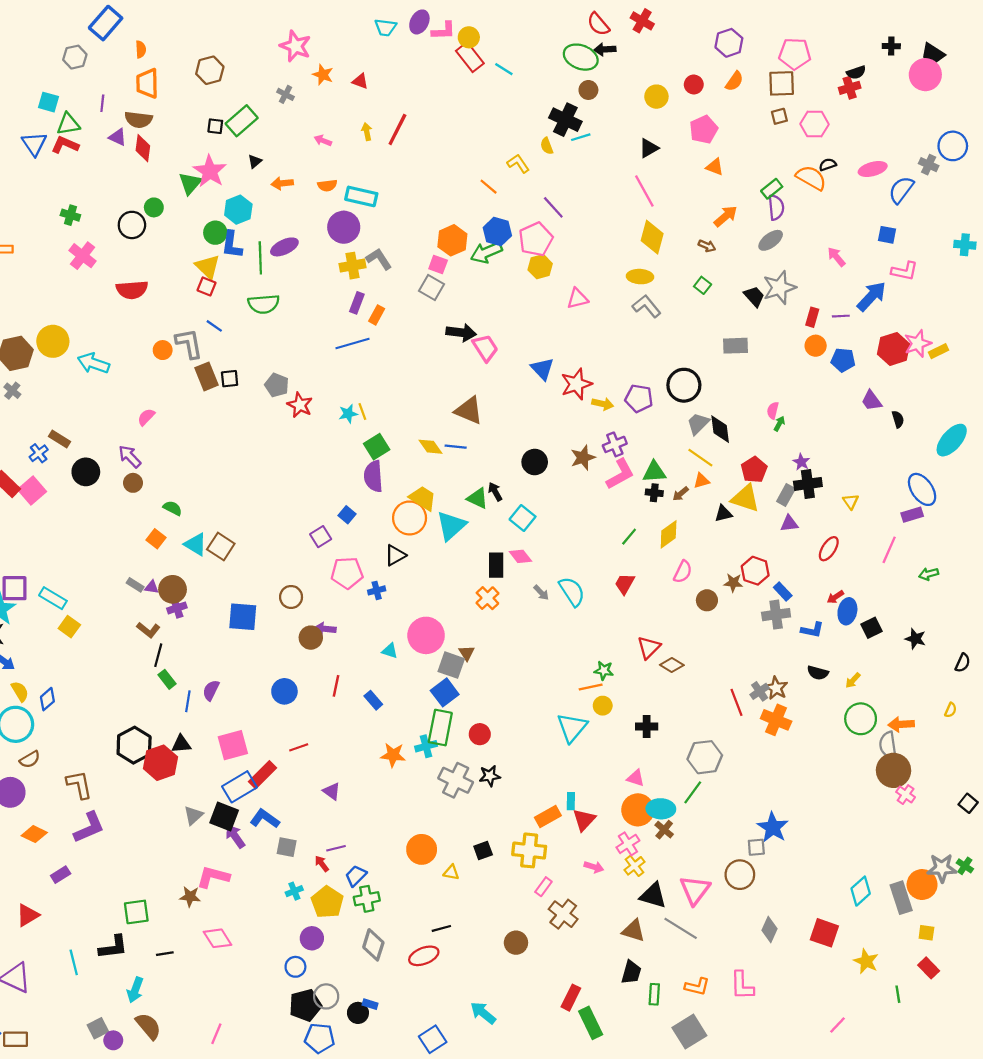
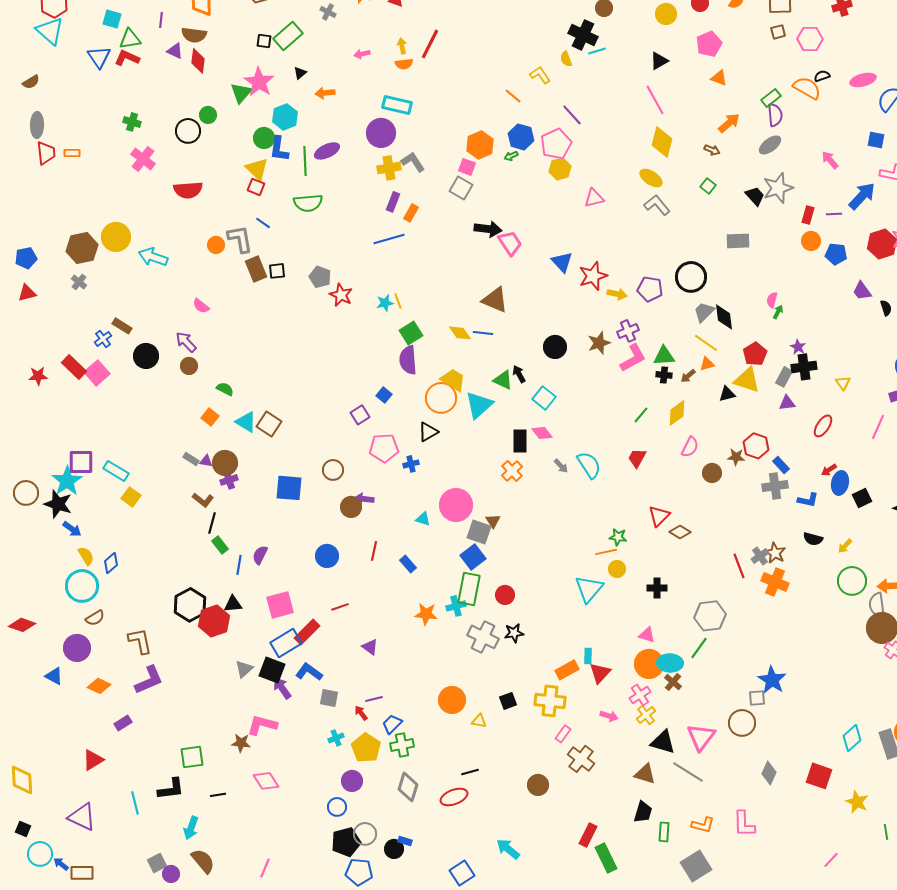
pink arrow: (323, 140) -> (362, 54), turned -35
orange semicircle: (327, 185) -> (404, 64), moved
green arrow: (486, 252) -> (511, 156), size x0.5
yellow ellipse: (640, 277) -> (651, 178), turned 30
pink semicircle: (146, 417) -> (201, 306), turned -96

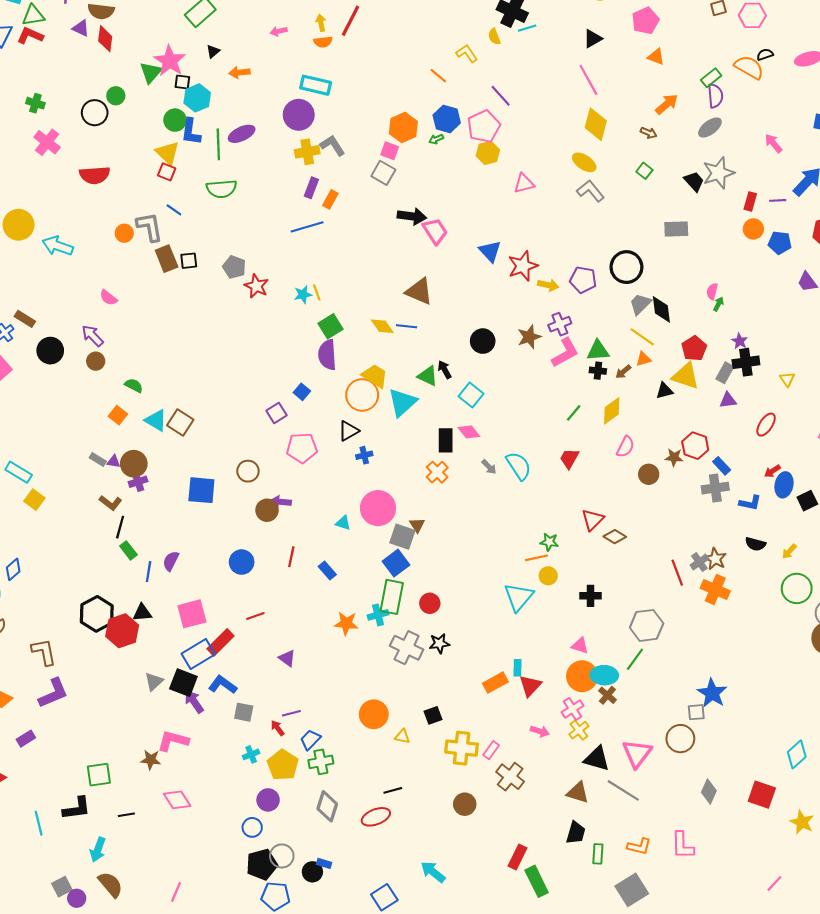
black square: (264, 41) -> (182, 82), moved
blue cross: (411, 464) -> (364, 455), moved
yellow cross: (550, 701) -> (462, 748), moved

